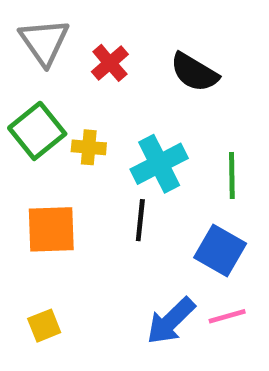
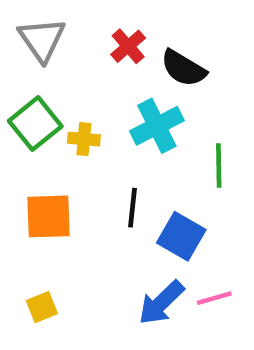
red cross: (110, 63) -> (128, 46), moved
cyan cross: (159, 164) -> (157, 126), moved
blue square: (220, 251) -> (181, 236), moved

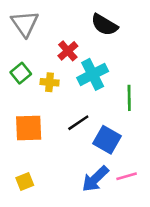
red cross: (128, 46) -> (68, 51), moved
black semicircle: (183, 68) -> (104, 25), moved
green square: (35, 124) -> (21, 73), size x0.7
black line: (133, 208) -> (78, 123), turned 50

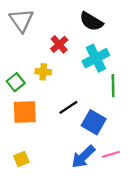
green square: (21, 73) -> (16, 82), moved
cyan cross: (93, 74) -> (96, 58), moved

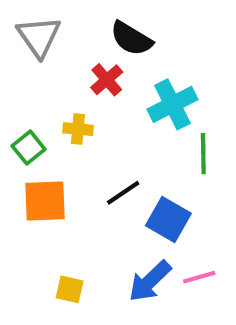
black semicircle: (91, 21) -> (131, 39), moved
yellow square: (21, 159) -> (70, 289), moved, turned 35

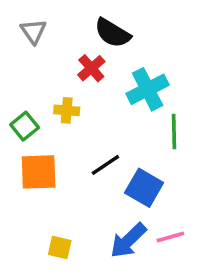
gray triangle: (39, 37) -> (33, 31), size x0.7

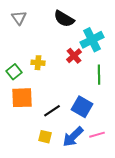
red cross: (91, 68) -> (74, 56), moved
cyan cross: (148, 89) -> (92, 40), moved
black line: (105, 165) -> (52, 111), moved
yellow square: (60, 248) -> (45, 137), moved

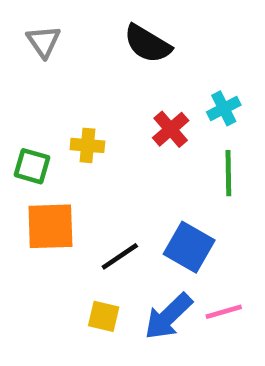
cyan cross: (92, 40) -> (224, 108), moved, size x0.6
green square: (14, 72) -> (32, 166), turned -35

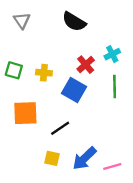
green square: (32, 166) -> (14, 70), moved
blue square: (189, 247) -> (74, 90), moved
pink line: (224, 312) -> (112, 166), moved

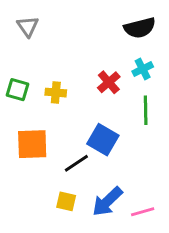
black semicircle: (74, 22) -> (140, 28), moved, turned -45
blue square: (74, 90) -> (103, 140), moved

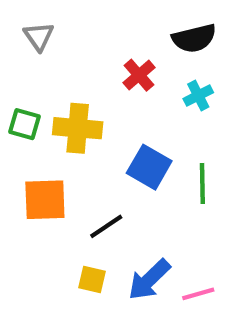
red cross: (109, 82) -> (139, 75), moved
yellow cross: (56, 93) -> (78, 128), size x1.6
green line: (146, 110) -> (202, 183), moved
blue square: (103, 140) -> (149, 167), moved

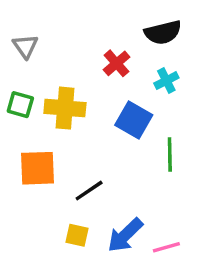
gray triangle: (39, 36) -> (25, 46), moved
blue square: (149, 167) -> (134, 120), moved

